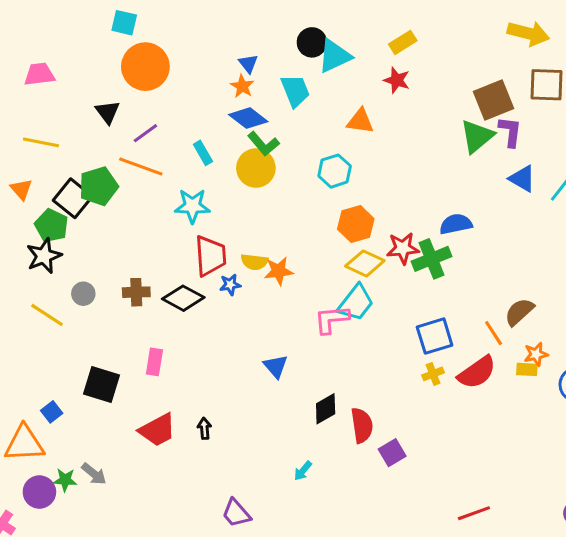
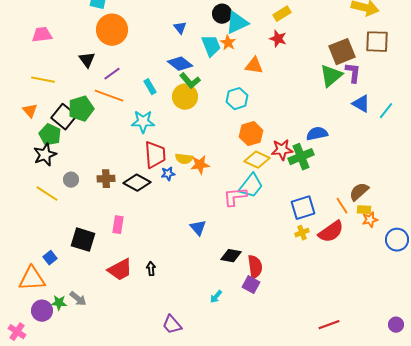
orange star: (242, 86) -> (228, 43), moved
yellow rectangle: (527, 369) -> (364, 210), moved
black diamond: (326, 409) -> (231, 256), turned 40
purple square: (392, 453) -> (251, 285), moved, turned -30

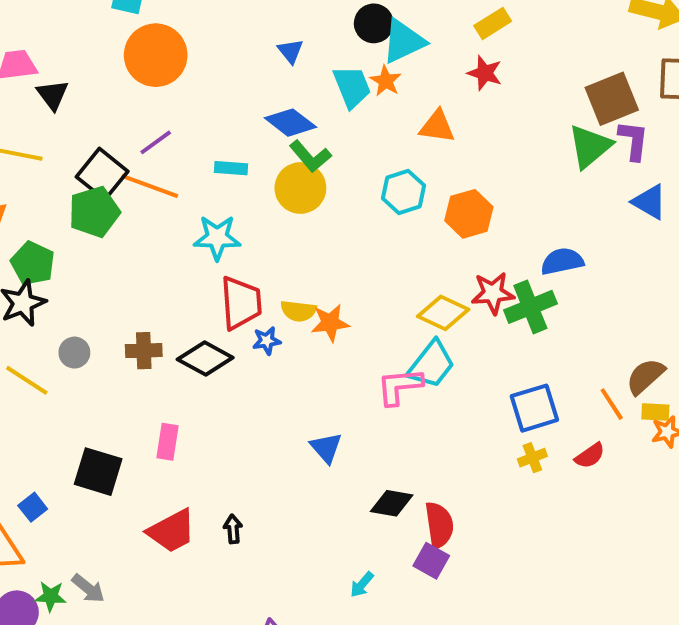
black triangle: (87, 60) -> (53, 95), moved
cyan rectangle: (150, 87) -> (231, 168), turned -56
black square: (64, 117) -> (102, 174), moved
orange hexagon: (251, 134) -> (469, 214), moved
red semicircle: (331, 232) -> (590, 456), size x0.6

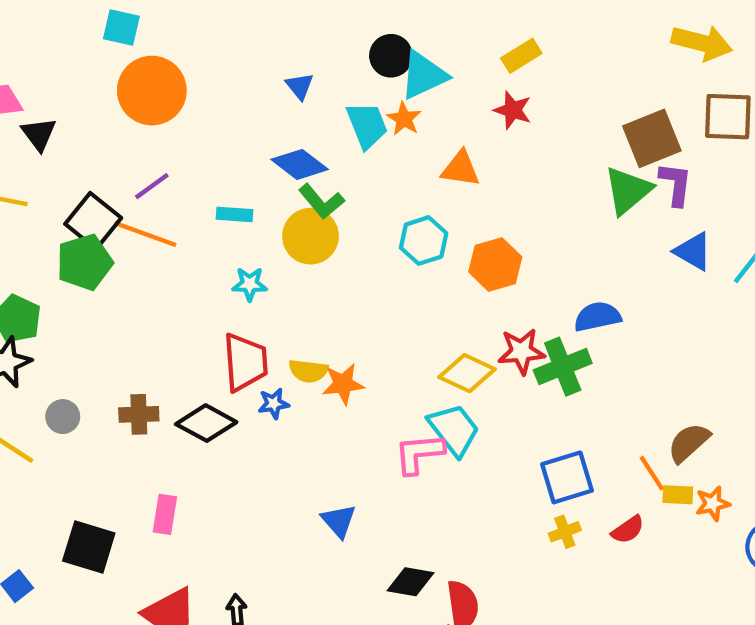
cyan star: (217, 238) -> (250, 284), moved, size x0.7
cyan trapezoid: (431, 364) -> (454, 430), turned -76
yellow rectangle: (655, 412) -> (678, 495), moved

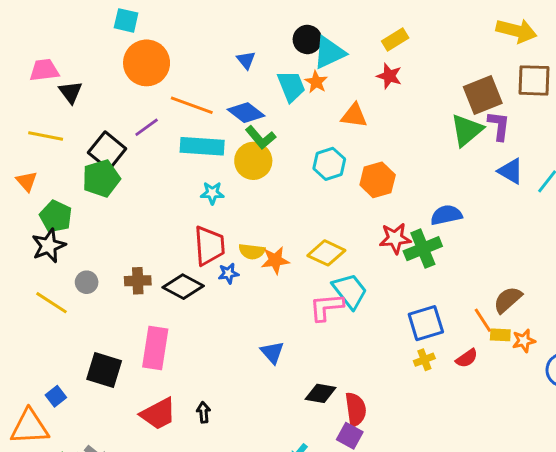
cyan rectangle: (234, 214) -> (202, 146), size x1.8
orange line: (145, 234) -> (192, 105), moved
yellow diamond: (467, 373) -> (326, 253), moved
pink rectangle: (165, 514) -> (155, 348), size x1.6

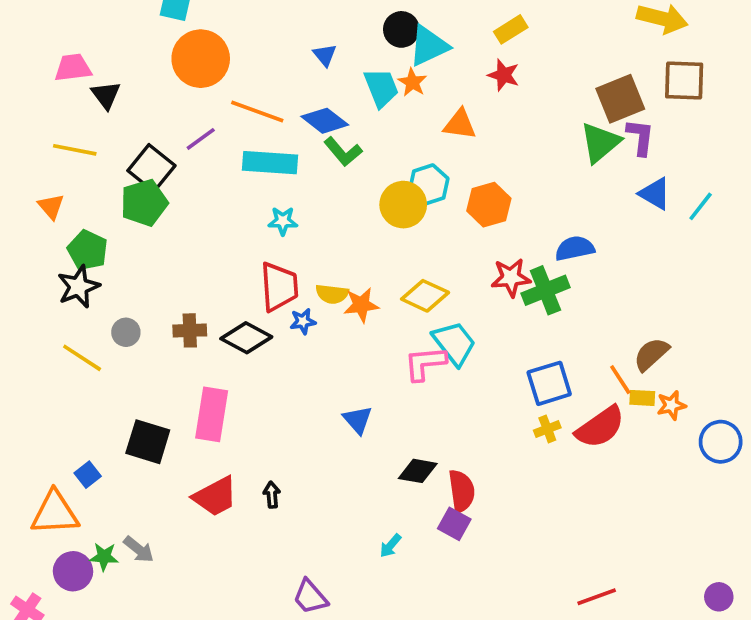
yellow circle: (253, 161) -> (403, 205), moved
red semicircle: (467, 358) -> (600, 427), size x1.8

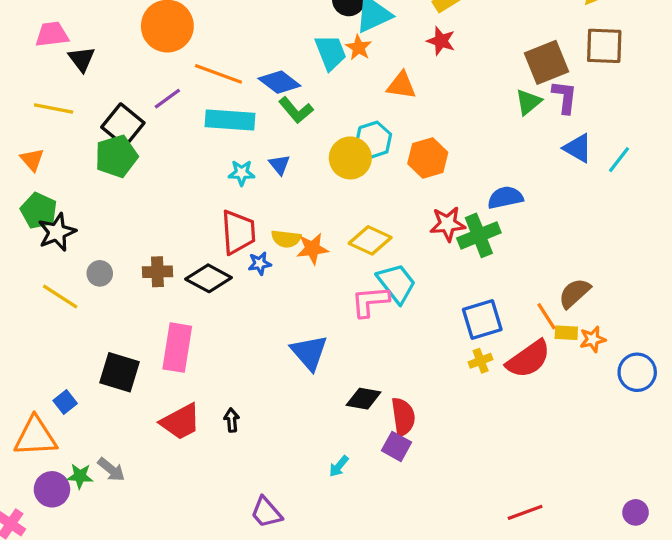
blue triangle: (325, 55) -> (279, 165), moved
green triangle: (600, 143) -> (528, 102), size x0.7
green pentagon: (88, 250) -> (39, 211), moved
blue triangle: (358, 420) -> (309, 352), size x1.4

